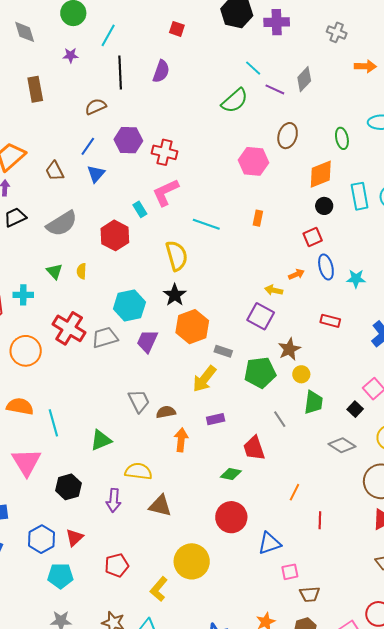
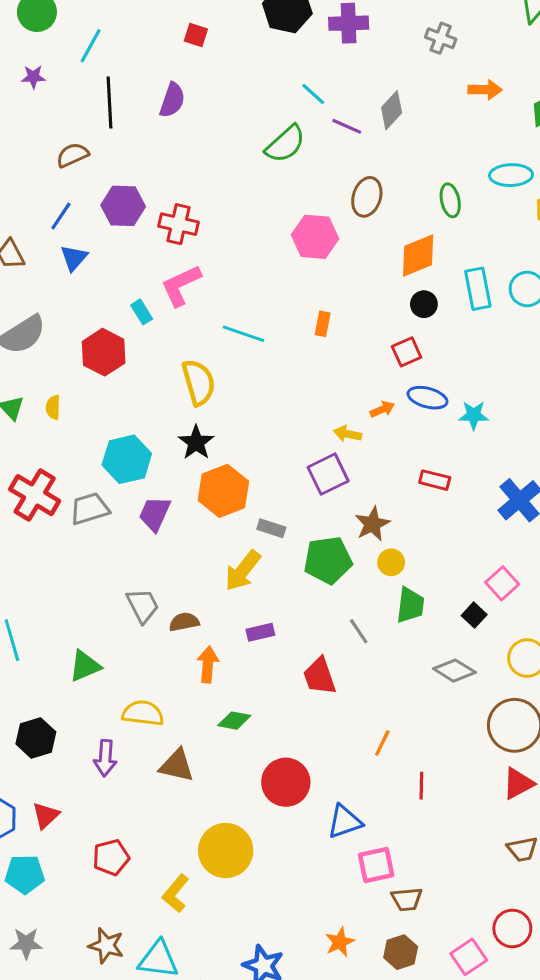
blue ellipse: (326, 267) -> (427, 398), turned -60
purple square: (261, 316) -> (328, 474), turned 36
green diamond: (231, 474) -> (234, 721), moved
pink square: (290, 572) -> (376, 865), size x1.4

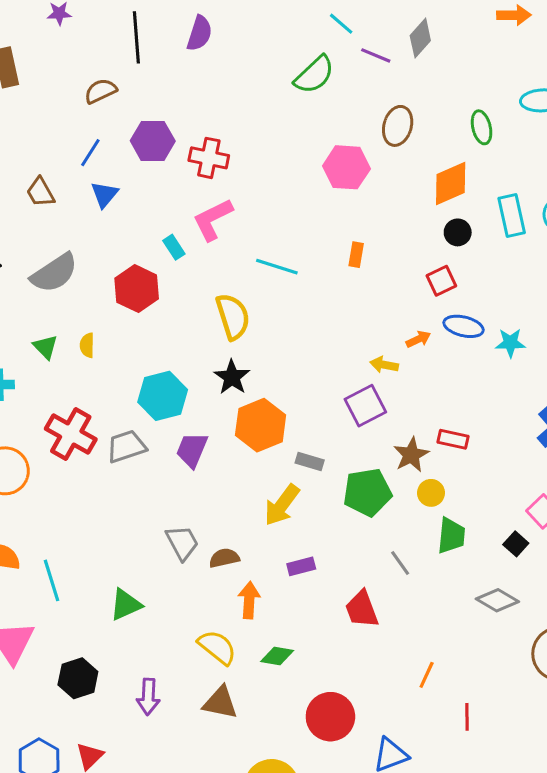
red rectangle: (435, 480) -> (453, 439), moved
yellow semicircle: (143, 713) -> (217, 647), moved, turned 33

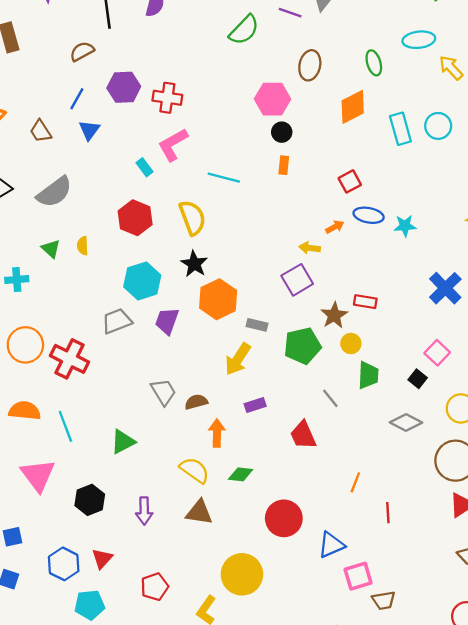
black circle: (458, 232) -> (282, 132), moved
red hexagon: (137, 289) -> (135, 218), moved
red cross: (71, 434) -> (70, 359), moved

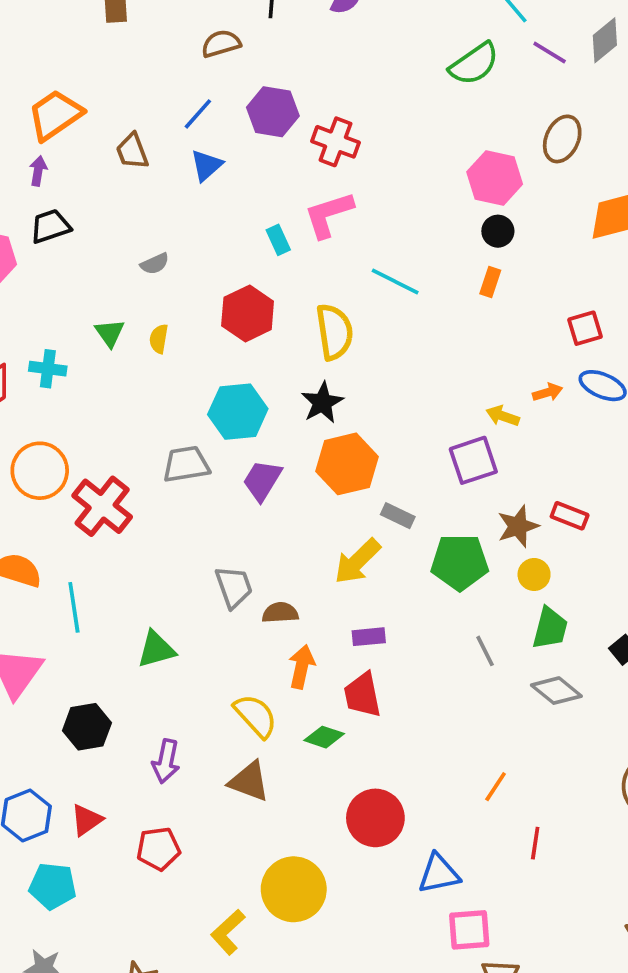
gray semicircle: (54, 192) -> (155, 264), moved, size x0.5
gray diamond: (406, 422) -> (556, 691), moved
red trapezoid: (303, 435) -> (363, 695), moved
red pentagon: (155, 587) -> (158, 849), moved

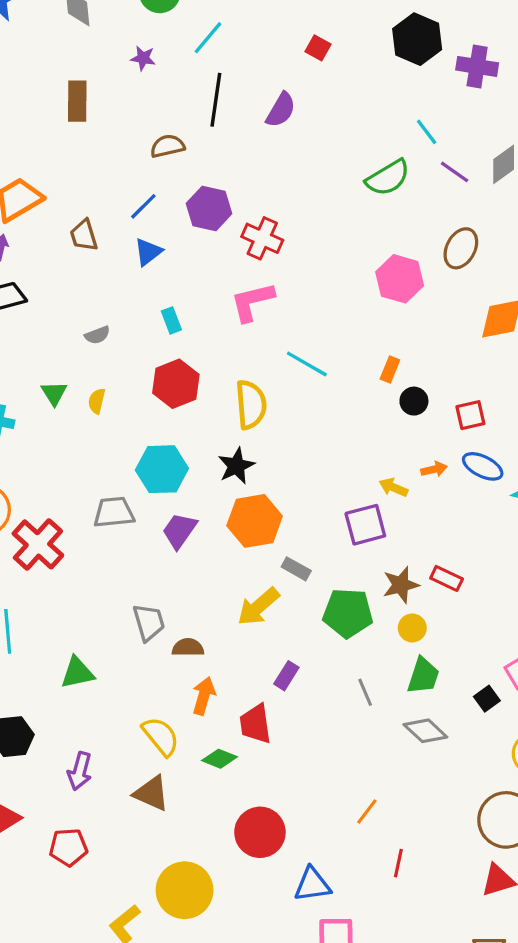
black circle: (498, 231) -> (414, 401), moved
cyan rectangle: (278, 240) -> (171, 320), moved
purple rectangle: (369, 637) -> (286, 676), moved, turned -56

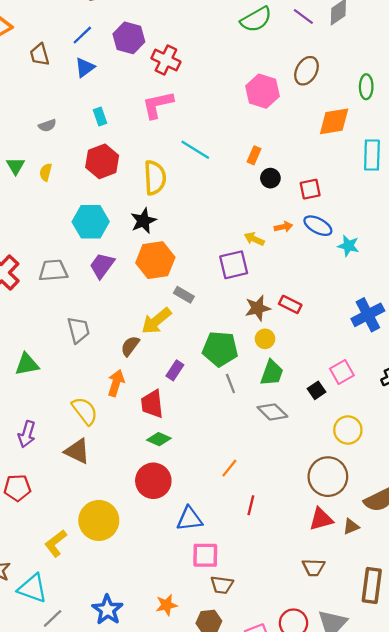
gray trapezoid: (114, 512) -> (53, 270), moved
green pentagon: (348, 613) -> (220, 349), moved
brown semicircle: (188, 647) -> (130, 346), moved, turned -55
green diamond: (220, 759) -> (159, 439), moved

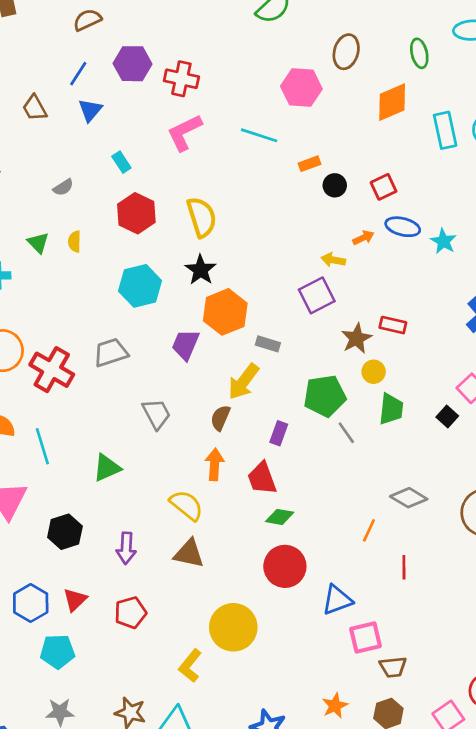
cyan line: (195, 150) -> (259, 135), moved
orange rectangle: (254, 155) -> (309, 164), turned 60
cyan star: (348, 246) -> (443, 241), turned 30
purple trapezoid: (102, 266) -> (186, 345), moved
gray diamond: (272, 412) -> (409, 498), moved

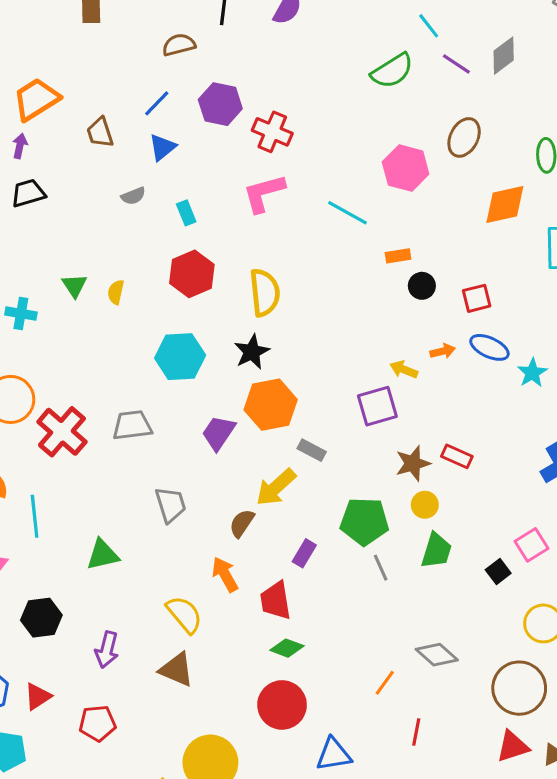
gray semicircle: (63, 187) -> (133, 196), moved
orange arrow: (215, 464) -> (225, 574), turned -44

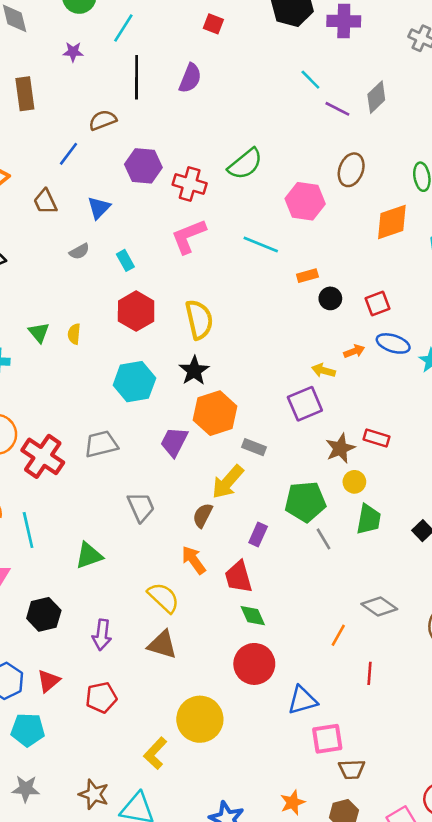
green semicircle: (392, 71) -> (245, 164), moved
blue line: (157, 103) -> (68, 154), moved
green diamond: (287, 648) -> (253, 616), turned 52

